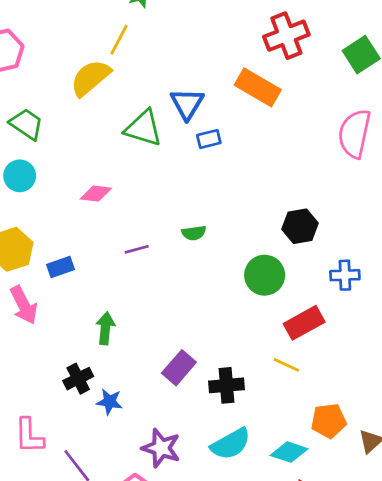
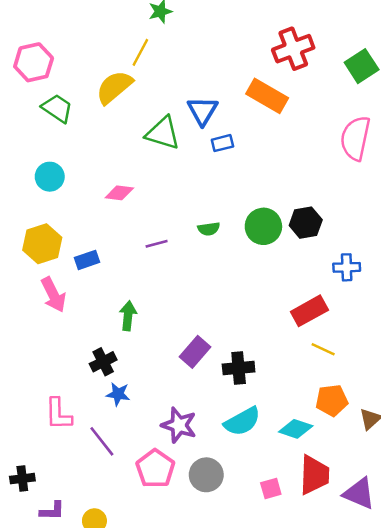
green trapezoid: (26, 124) -> (57, 108), moved
green circle: (265, 275) -> (263, 226), moved
yellow line: (286, 365) -> (323, 349), moved
blue star: (109, 402) -> (118, 394), moved

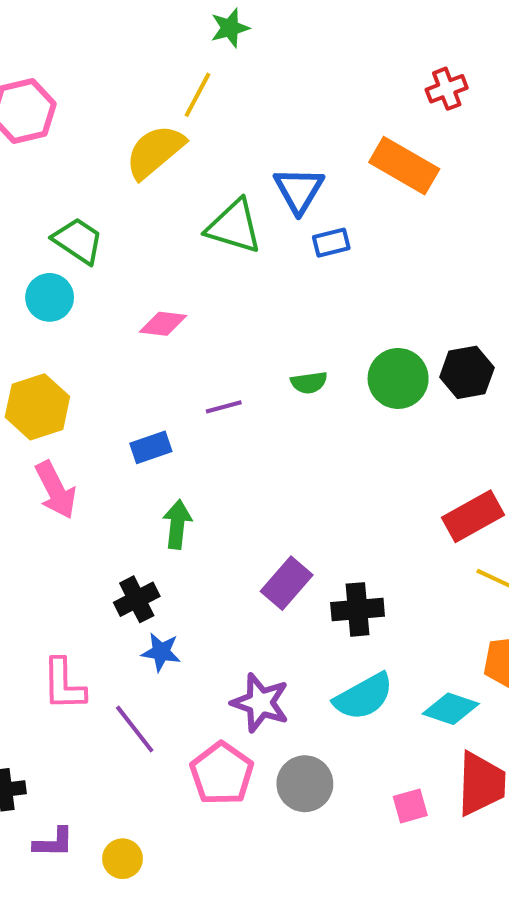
red cross: (293, 49) -> (447, 89), size x0.6
green trapezoid: (57, 108) -> (78, 241), moved
blue rectangle: (87, 260) -> (151, 447), moved

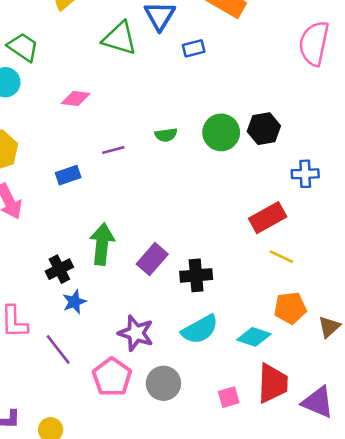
blue rectangle: (331, 243) -> (194, 48), moved
green arrow: (177, 524) -> (102, 244), moved, size x1.4
blue star: (161, 652) -> (74, 302), turned -30

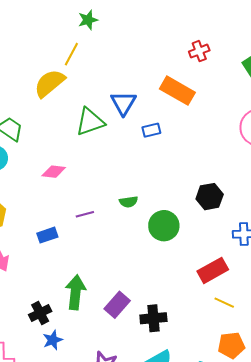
green triangle: (120, 38) -> (90, 122), turned -36
green circle: (221, 132) -> (164, 226), moved

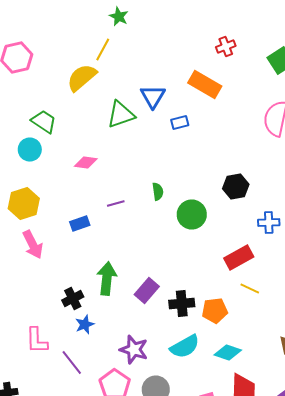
green star: (88, 20) -> (119, 16), turned -30
green semicircle: (129, 202) -> (158, 192), turned -90
orange pentagon: (231, 345) -> (215, 310), moved

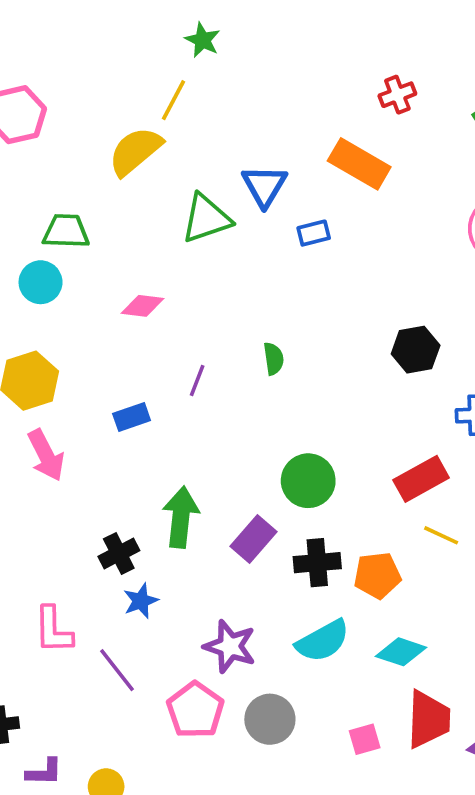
green trapezoid: (44, 122) -> (66, 231), turned -32
purple line: (116, 204) -> (197, 381), turned -54
green circle: (192, 214) -> (308, 481), moved

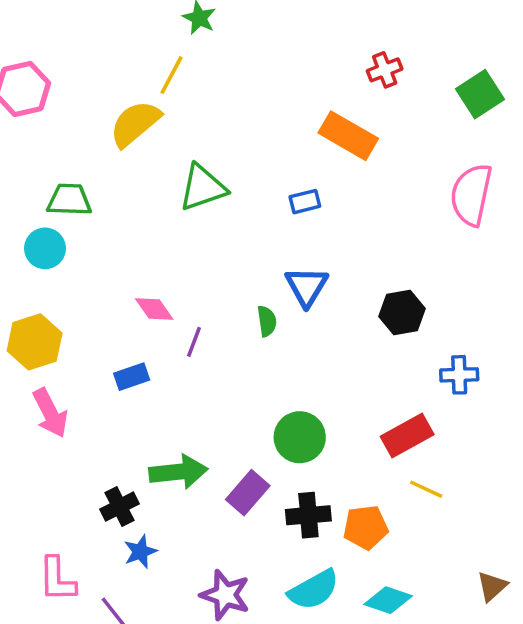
blue triangle: (264, 186) -> (307, 286), moved
pink diamond: (142, 306) -> (154, 309), moved, turned 48
green arrow: (181, 517) -> (178, 472), turned 78

